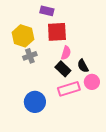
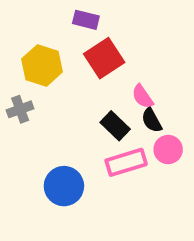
red square: (57, 32) -> (104, 58), turned -30
pink semicircle: (66, 53) -> (143, 97), moved, turned 128
gray cross: (30, 56) -> (20, 109), moved

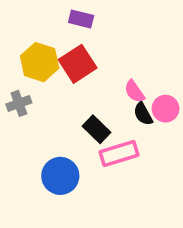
red square: (104, 58) -> (78, 64), moved
black rectangle: (115, 126) -> (97, 129), moved
pink circle: (168, 150) -> (166, 109), moved

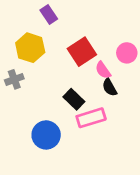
purple rectangle: (81, 19) -> (49, 15), moved, turned 42
red square: (78, 64) -> (82, 52), moved
pink circle: (166, 109) -> (127, 53), moved

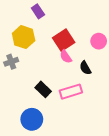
pink semicircle: (103, 70) -> (66, 57), moved
black rectangle: (74, 99) -> (43, 89), moved
blue circle: (46, 135) -> (32, 119), moved

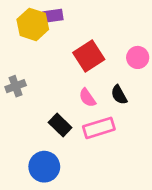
purple rectangle: (38, 11) -> (53, 16), turned -64
yellow hexagon: (24, 37) -> (33, 24), moved
pink semicircle: (66, 57) -> (87, 98), moved

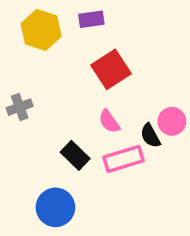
purple rectangle: (53, 16) -> (91, 19), moved
pink circle: (138, 57) -> (172, 121), moved
black semicircle: (119, 95) -> (150, 136), moved

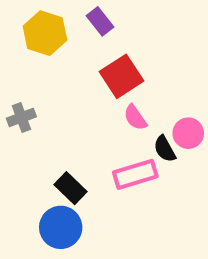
purple rectangle: (91, 19) -> (100, 21), turned 60
pink semicircle: (109, 121) -> (135, 117), moved
black rectangle: (75, 155) -> (70, 188), moved

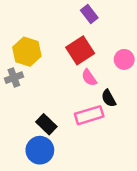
purple rectangle: (100, 21) -> (89, 14), moved
yellow hexagon: (45, 33) -> (27, 52), moved
pink circle: (188, 133) -> (124, 59), moved

